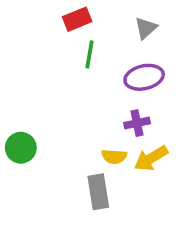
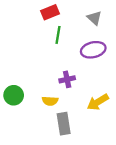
gray triangle: (146, 28) -> (94, 18), turned -35
purple cross: (137, 123) -> (67, 79), moved
yellow semicircle: (114, 157) -> (50, 101), moved

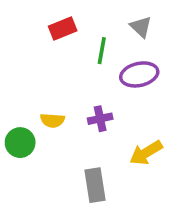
red rectangle: (50, 12) -> (63, 28), moved
green line: (58, 35) -> (102, 51), moved
yellow semicircle: (50, 101) -> (52, 120), moved

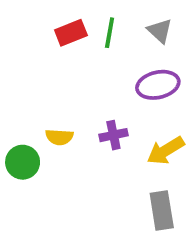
green line: (102, 51) -> (110, 33), moved
yellow arrow: (146, 153) -> (166, 151), moved
gray rectangle: (95, 185) -> (162, 210), moved

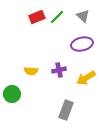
green line: (110, 33) -> (57, 17), turned 35
green circle: (23, 162) -> (12, 94), moved
gray rectangle: (162, 210) -> (66, 110), moved, turned 30

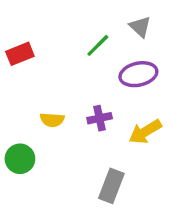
red rectangle: (37, 17) -> (20, 54), moved
green line: (57, 17) -> (98, 45), moved

